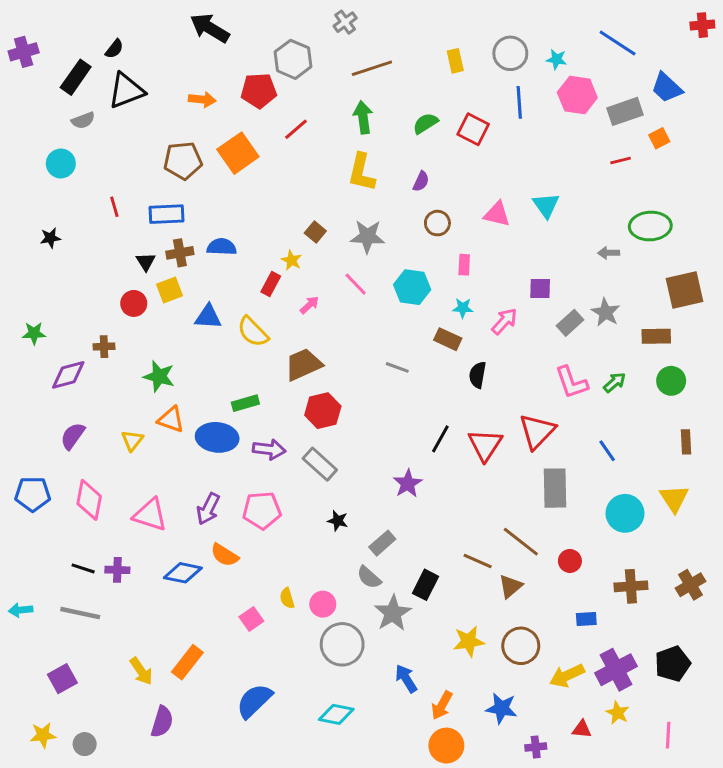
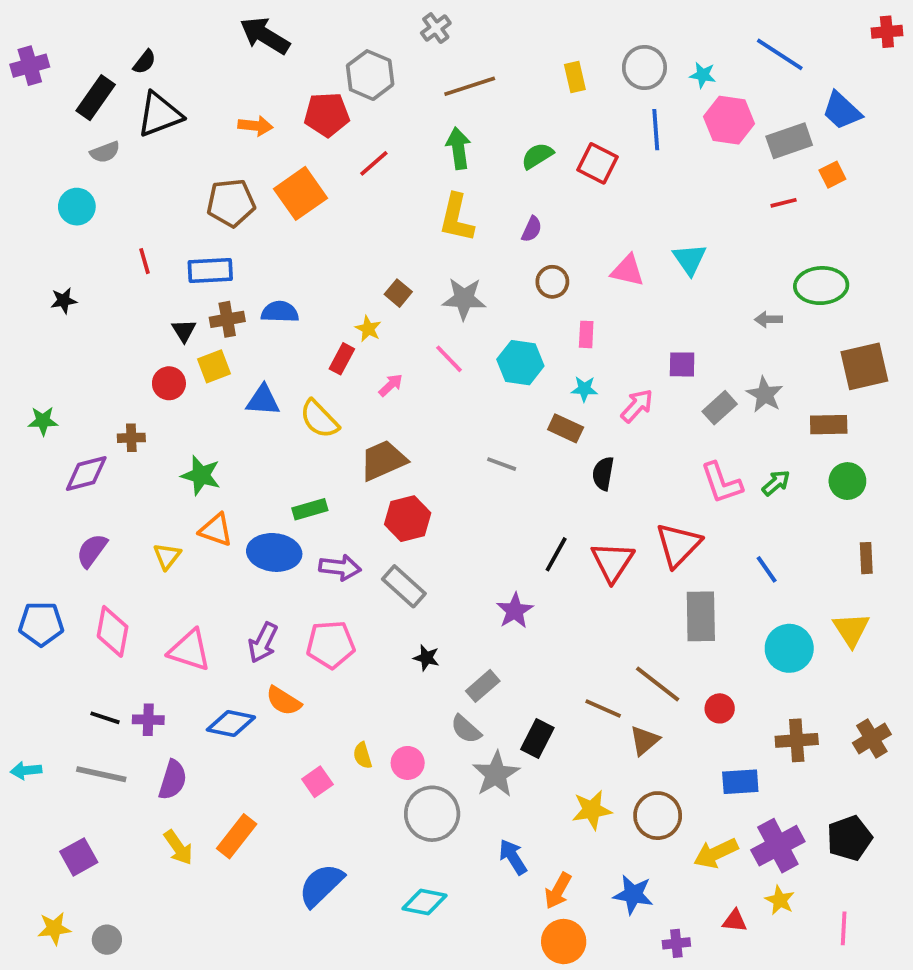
blue rectangle: (586, 619) -> (740, 782), size x1.4
purple semicircle: (162, 722) -> (173, 780), moved

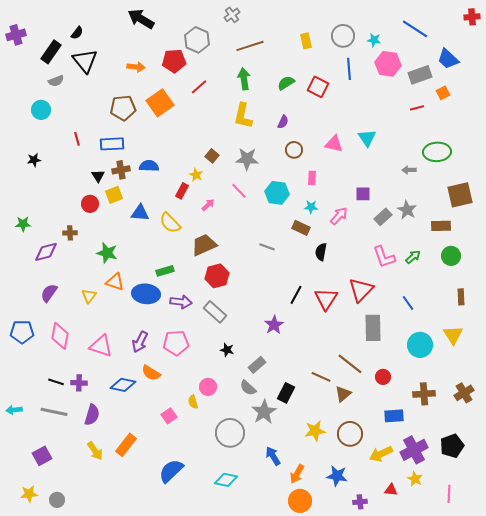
black triangle: (160, 114) -> (85, 61), turned -48
pink circle: (408, 763) -> (208, 387), moved

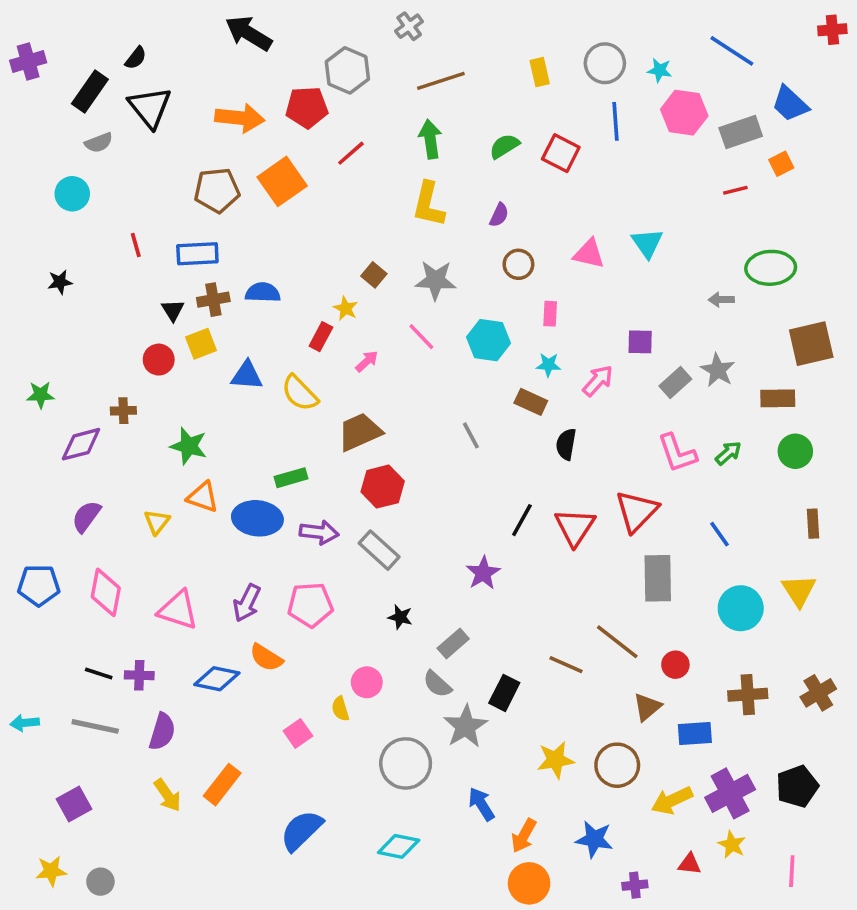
orange arrow: (136, 67) -> (240, 118), size x1.5
gray line: (267, 247) -> (471, 435), turned 42
brown triangle: (343, 394) -> (647, 707), moved

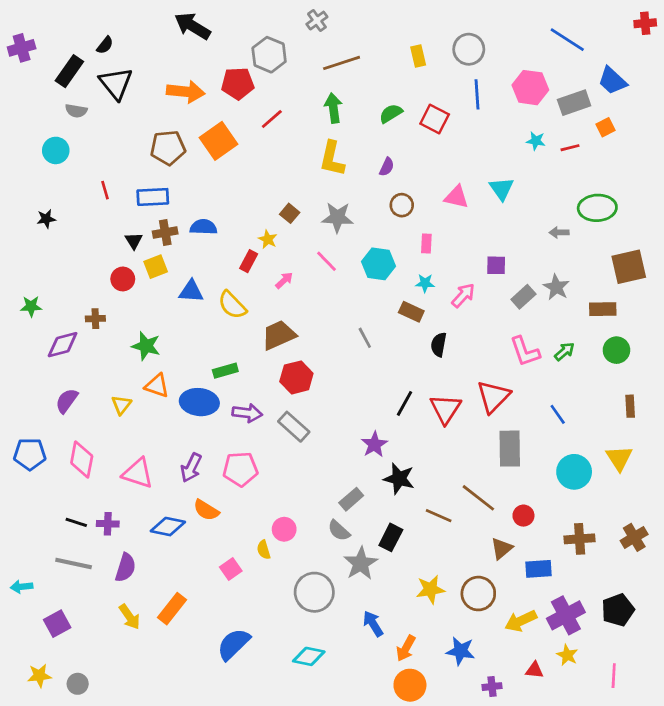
cyan star: (660, 70) -> (536, 141), moved
gray semicircle: (99, 143) -> (76, 111), turned 30
black star: (400, 617) -> (399, 479), moved, size x1.6
cyan arrow: (25, 723) -> (22, 587), moved

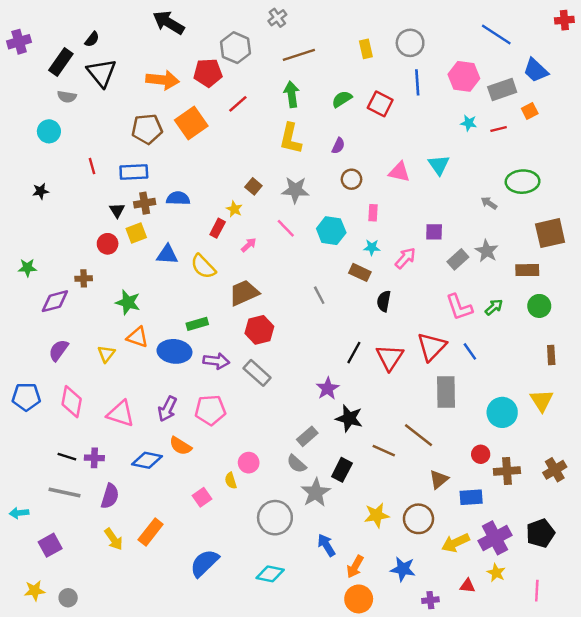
gray arrow: (559, 232) -> (489, 203), turned 35
blue line: (558, 414) -> (470, 351), moved
red circle: (523, 516) -> (481, 454), moved

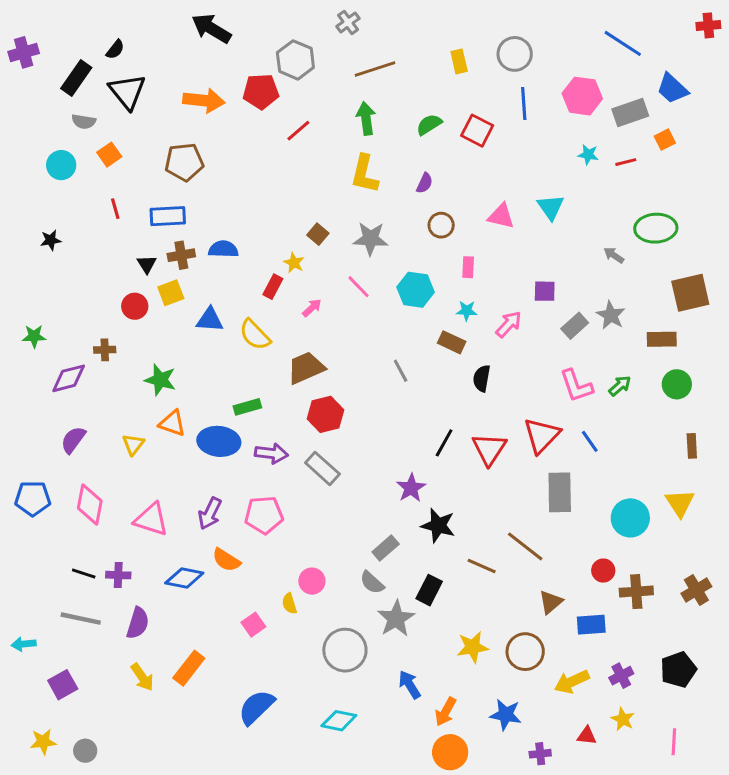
orange square: (191, 123) -> (109, 155), moved, size x0.6
purple cross: (495, 538) -> (621, 676), size x0.6

